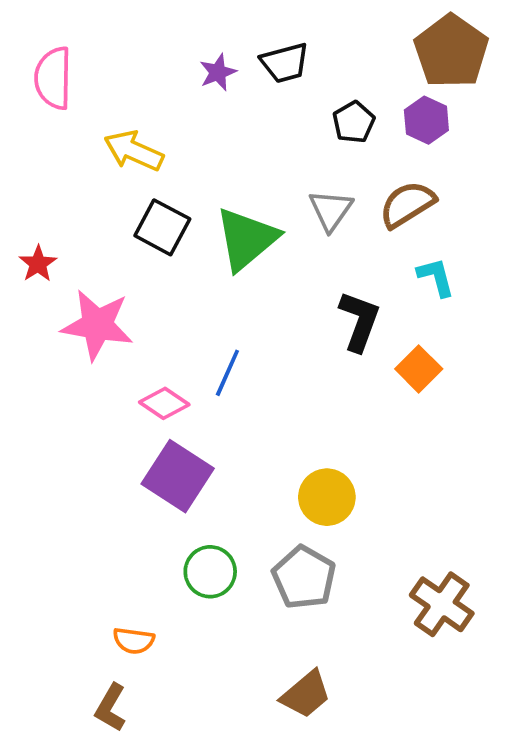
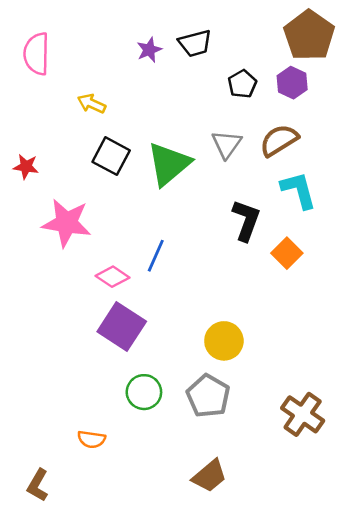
yellow arrow: (134, 151) -> (92, 104), size x0.7
red star: (38, 264) -> (26, 167), moved, turned -30
cyan L-shape: (436, 277) -> (299, 190), size x1.4
brown L-shape: (111, 708) -> (38, 485), moved

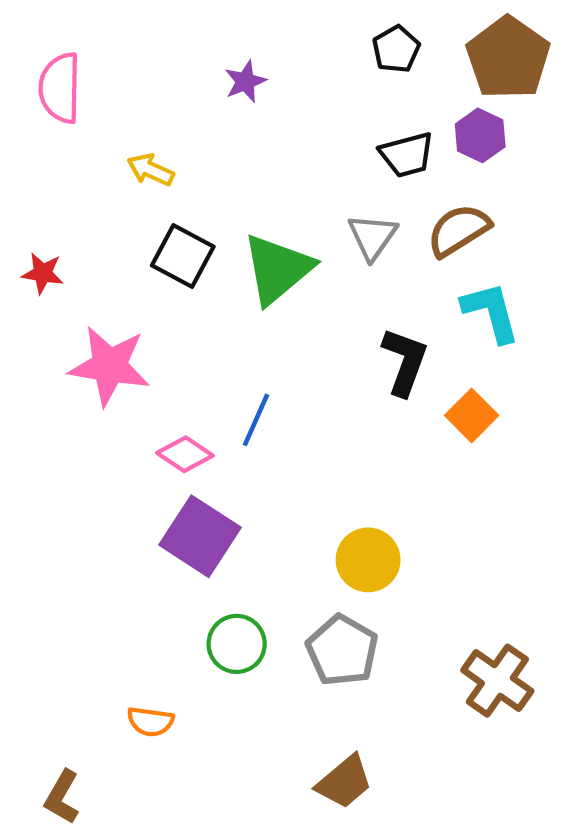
black trapezoid: (195, 43) -> (407, 155), moved
black pentagon: (242, 84) -> (396, 49), moved

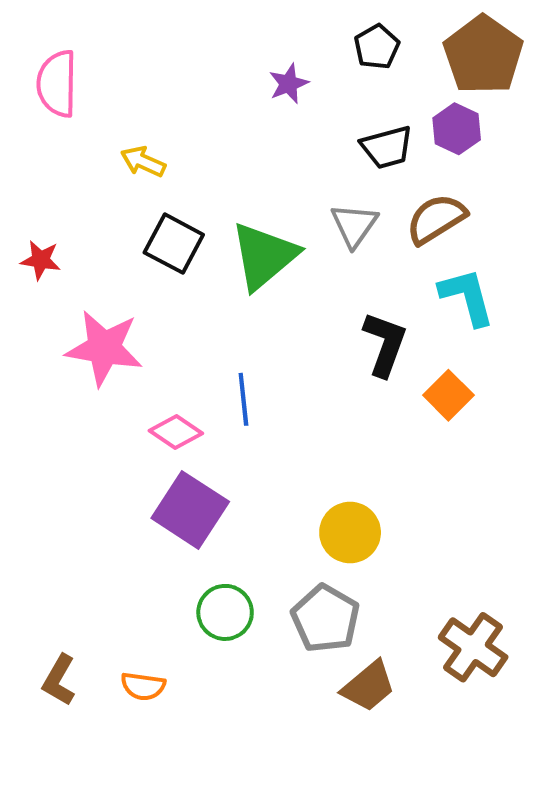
purple star: (245, 81) -> (289, 84), moved
blue line: (256, 420) -> (243, 399), turned -30
brown trapezoid: (344, 782) -> (369, 686), moved
brown L-shape: (62, 797) -> (59, 680), moved

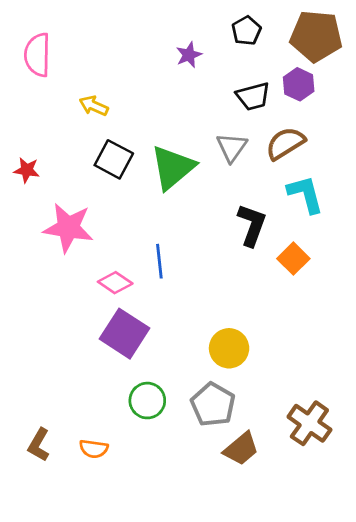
brown pentagon: (483, 55) -> (316, 36), turned -30

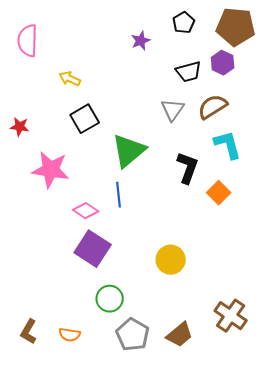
black square: (114, 159) -> (85, 119), turned 32
green triangle: (173, 167) -> (129, 151), moved
gray pentagon: (213, 405) -> (133, 335), moved

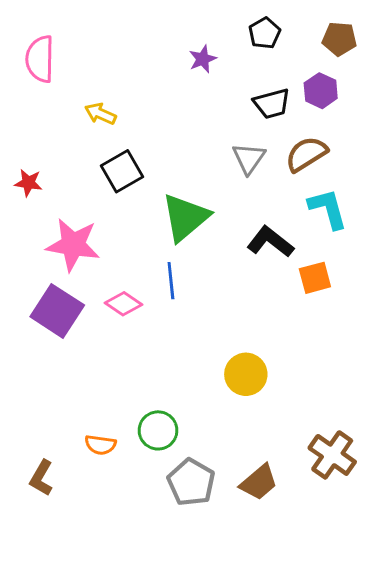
brown pentagon: (236, 27) -> (339, 39), size x0.6
black L-shape: (188, 168) -> (270, 242), turned -72
orange square: (219, 193) -> (315, 278), turned 30
purple square: (93, 249) -> (57, 311), moved
orange semicircle: (70, 335) -> (100, 445), moved

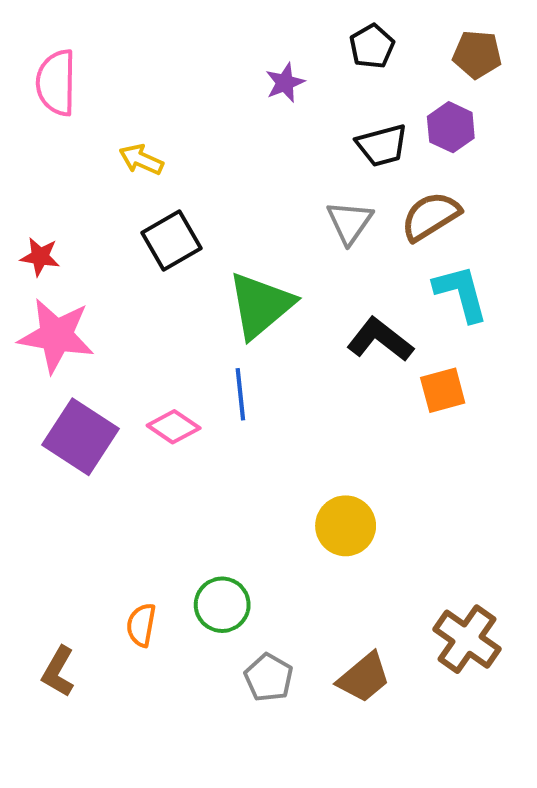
pink star: (73, 245) -> (56, 336), moved
orange semicircle: (100, 445) -> (141, 625), turned 92
gray pentagon: (191, 482) -> (269, 678), size x0.7

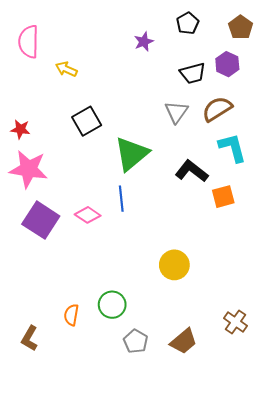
brown pentagon: (477, 54) -> (241, 27), turned 30
yellow arrow: (141, 160) -> (66, 69), moved
brown cross: (467, 639) -> (236, 322), size x0.7

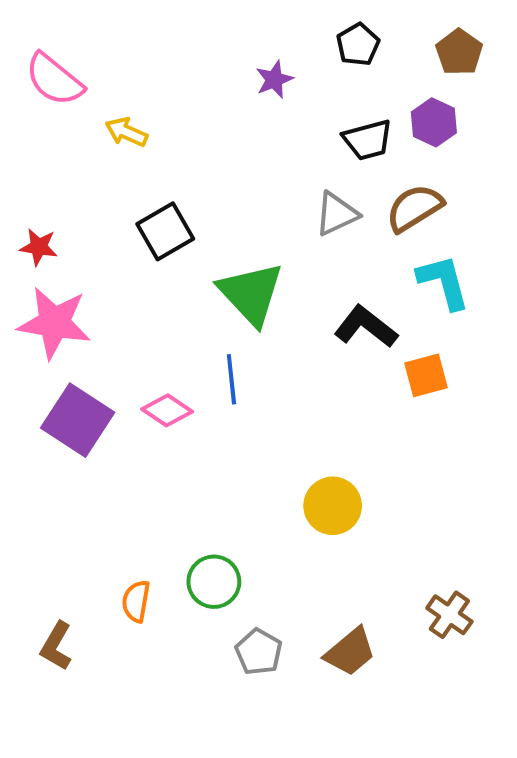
pink semicircle: (29, 42) -> (54, 80), turned -52
gray triangle: (176, 112) -> (337, 214), turned 30
green triangle: (132, 154) -> (251, 294), turned -33

